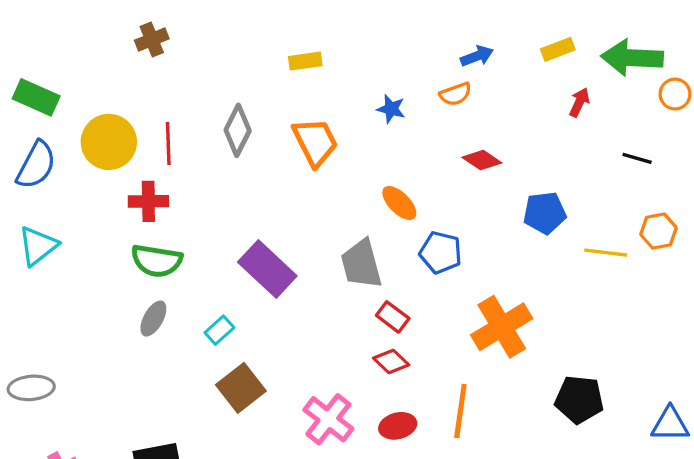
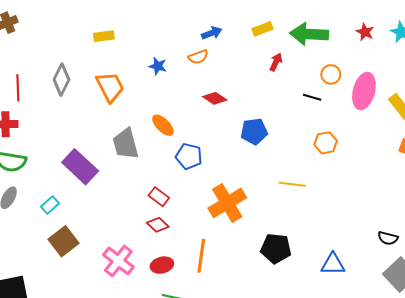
orange circle: (675, 94) -> (331, 74), moved
yellow line: (606, 253) -> (292, 184), moved
gray trapezoid: (361, 264) -> (126, 144), moved

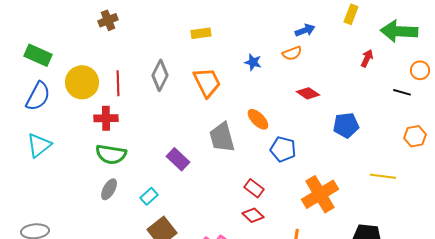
yellow rectangle: (262, 29) -> (351, 14), moved, turned -48
purple rectangle: (80, 167) -> (178, 159), size x0.7

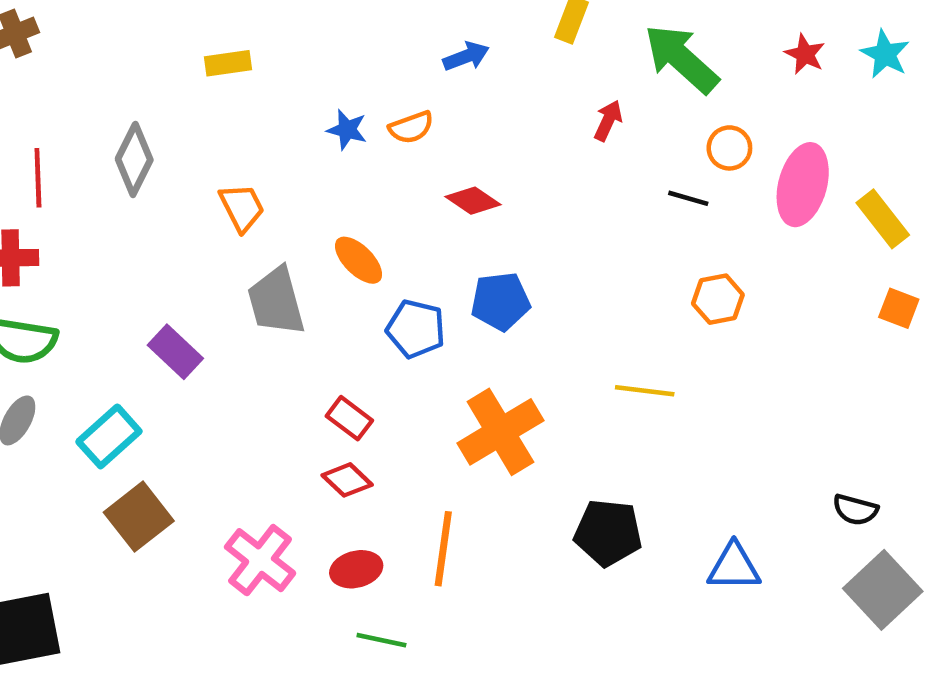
green arrow: (399, 31) -> (681, 59), turned 39
orange semicircle: (292, 53) -> (411, 127), moved
orange trapezoid: (207, 82) -> (242, 208), moved, size x0.7
blue pentagon: (346, 125) -> (500, 301), moved
cyan rectangle: (149, 196) -> (109, 436), size x1.5

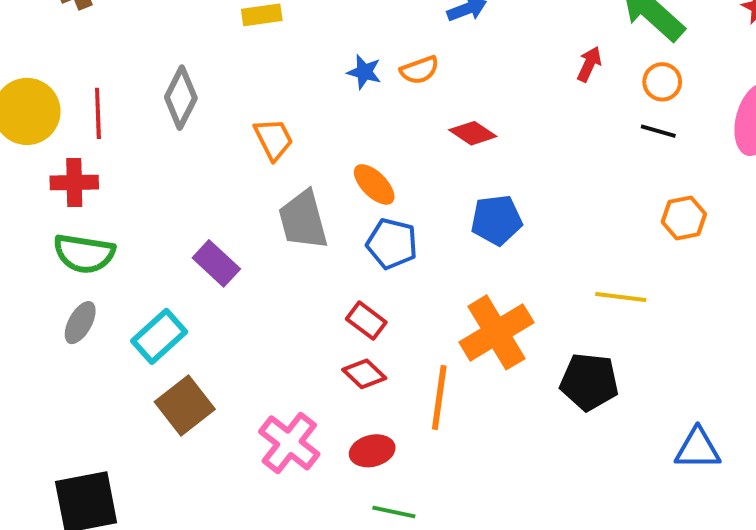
orange circle: (729, 148) -> (662, 82), moved
blue pentagon: (416, 329) -> (392, 244), moved
black pentagon: (608, 533) -> (589, 382), moved
orange line: (443, 549) -> (439, 398), moved

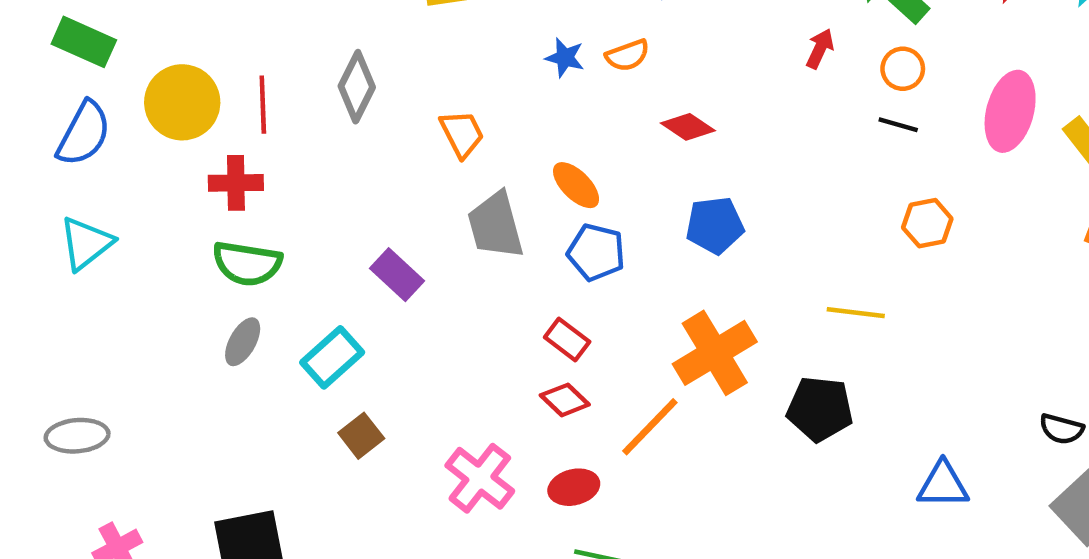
orange line: (439, 398) -> (650, 427), turned 36
brown square: (185, 405) -> (361, 436), size x0.7

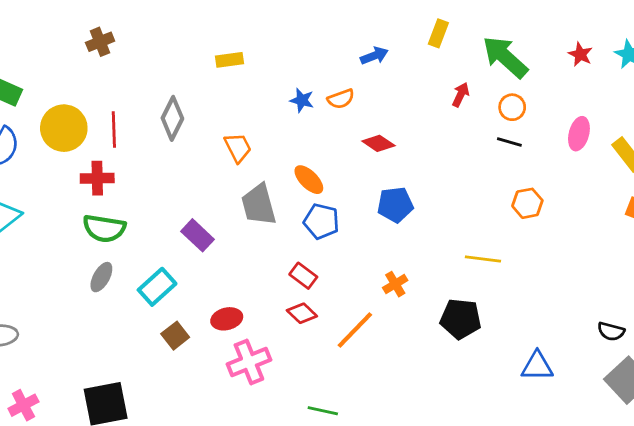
pink ellipse: (1010, 111) -> (579, 134), size x0.7
orange cross: (715, 353) -> (395, 284), size x0.5
pink cross: (480, 478) -> (249, 362), turned 30
red ellipse: (574, 487) -> (227, 319), moved

